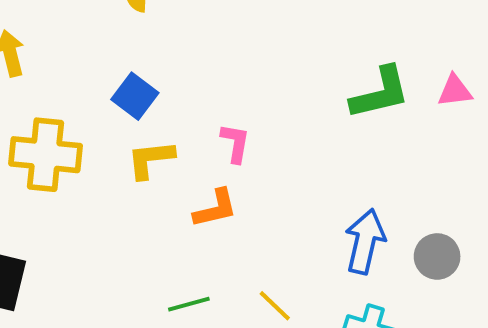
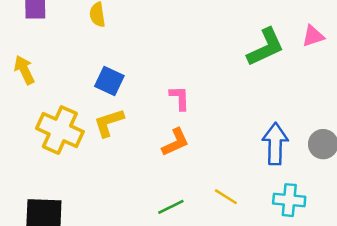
yellow cross: (46, 155) -> (60, 130), turned 30
yellow L-shape: (151, 159) -> (109, 123), moved

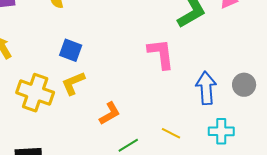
pink L-shape: (180, 98) -> (161, 54), moved, size x1.6
orange L-shape: (175, 142) -> (110, 113), moved

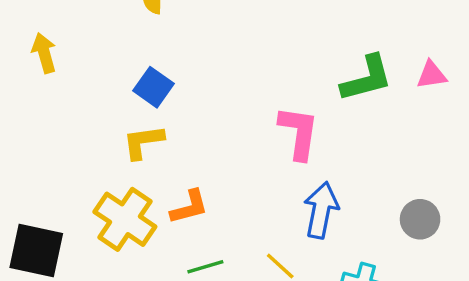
blue arrow: (206, 88) -> (321, 210), moved
yellow cross: (35, 93) -> (125, 219), moved

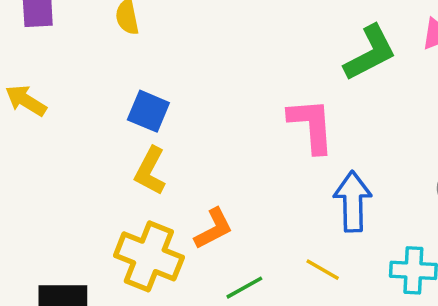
yellow arrow: (44, 53) -> (26, 101), turned -30
yellow L-shape: (143, 142) -> (150, 171), turned -42

